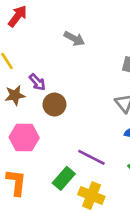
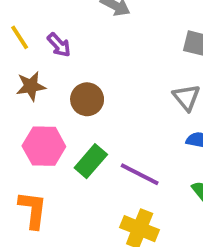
purple arrow: (37, 82) -> (59, 45), moved
green rectangle: (64, 178) -> (91, 161), moved

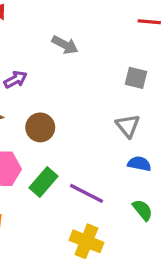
purple arrow: (59, 45) -> (15, 80), turned -75

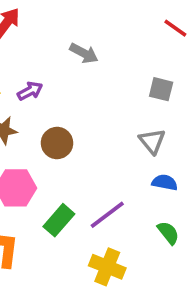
red line: (149, 22) -> (175, 28), turned 30
green rectangle: (44, 182) -> (59, 220), moved
purple line: (86, 193) -> (107, 215), turned -64

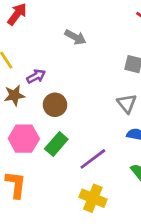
purple arrow: (30, 91) -> (36, 76), moved
green rectangle: (59, 220) -> (56, 144), moved

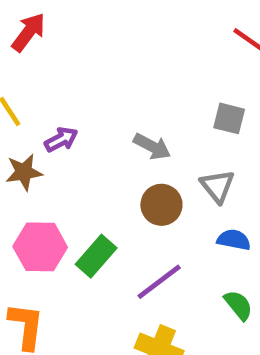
gray arrow: (75, 37) -> (152, 146), moved
brown circle: (55, 105) -> (161, 205), moved

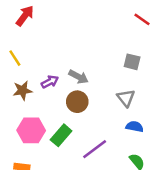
purple arrow: (61, 139) -> (50, 82), moved
gray arrow: (152, 146) -> (78, 77), moved
brown circle: (161, 205) -> (77, 102), moved

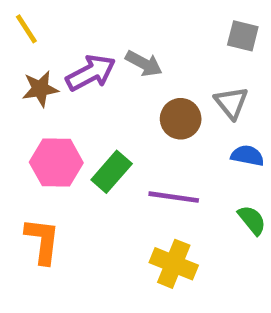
purple arrow: (50, 82) -> (91, 73), size x1.5
brown circle: (77, 102) -> (181, 119), moved
purple line: (95, 149) -> (174, 197), turned 45

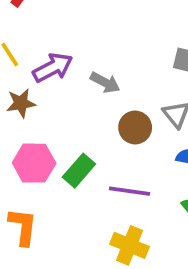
purple arrow: (91, 73) -> (53, 68), moved

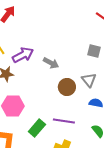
green rectangle: (79, 171) -> (37, 128), moved

